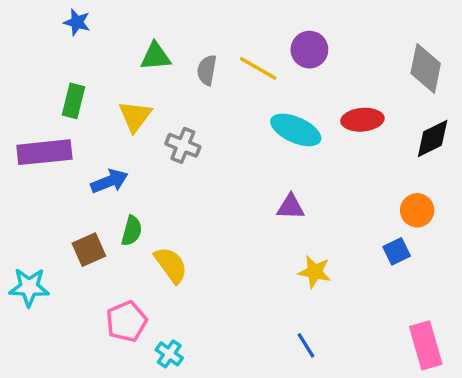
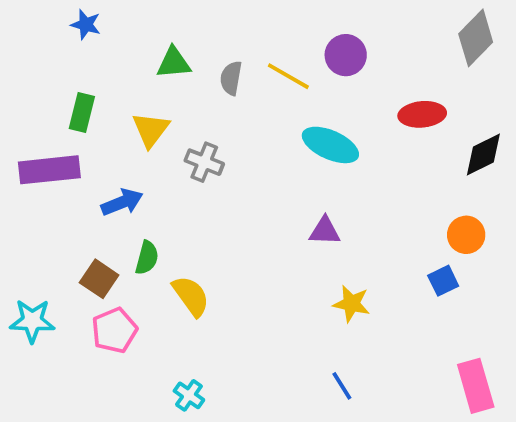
gray diamond: (426, 68) -> (476, 38), moved, turned 33
red ellipse: (362, 120) -> (422, 114), moved
brown square: (89, 250) -> (99, 279), turned -32
pink pentagon: (127, 321) -> (114, 330), moved

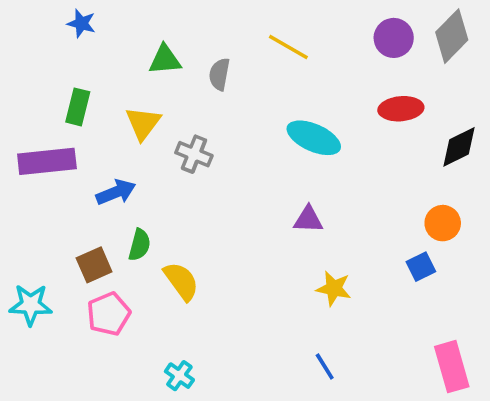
purple circle: (346, 55) -> (394, 38), moved
yellow line: (288, 76) -> (288, 47), moved
brown square: (99, 279) -> (94, 265), turned 32

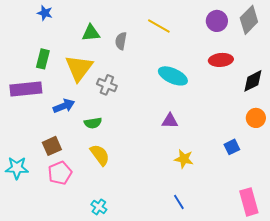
yellow triangle: (143, 123) -> (79, 68), size x1.4
orange circle: (443, 223) -> (256, 118), moved
green semicircle: (139, 245) -> (93, 123), moved, turned 66

